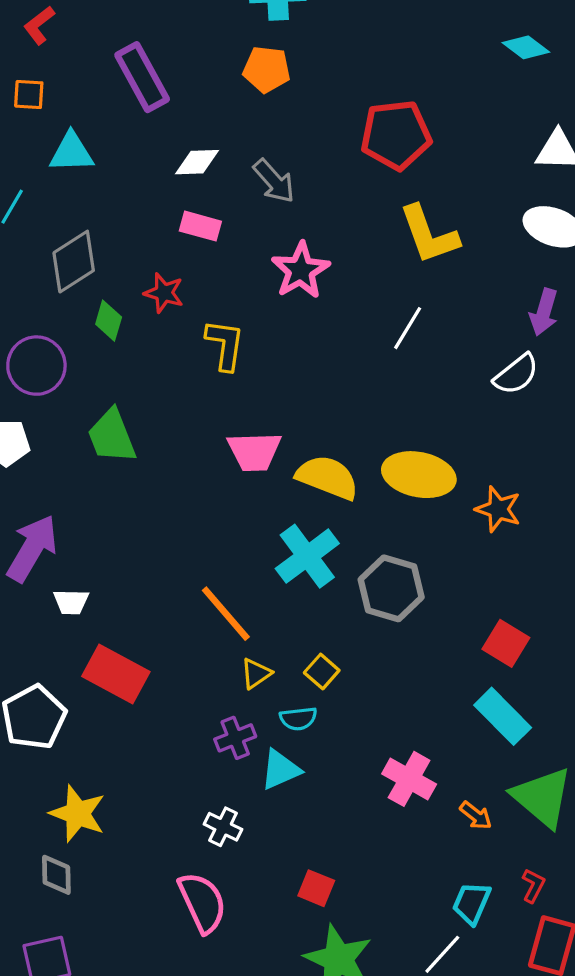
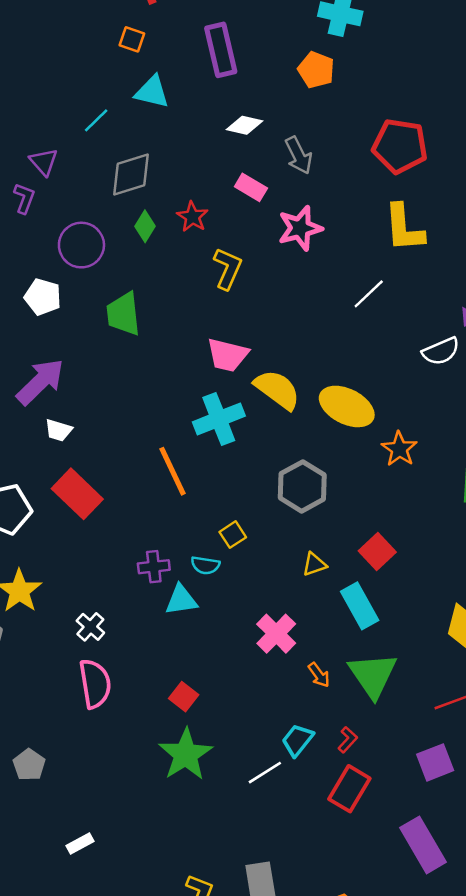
pink rectangle: (200, 226) -> (251, 187), moved
cyan cross: (307, 556) -> (219, 419), moved
yellow triangle: (256, 674) -> (314, 564), moved
white cross: (223, 827) -> (90, 627), moved

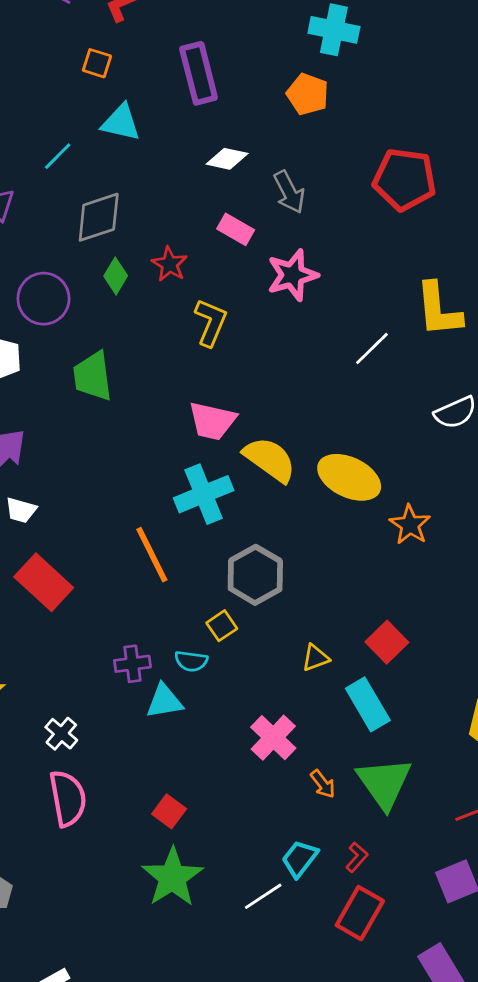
yellow L-shape: (404, 228) -> (439, 310), moved
gray hexagon: (302, 486) -> (255, 575), moved

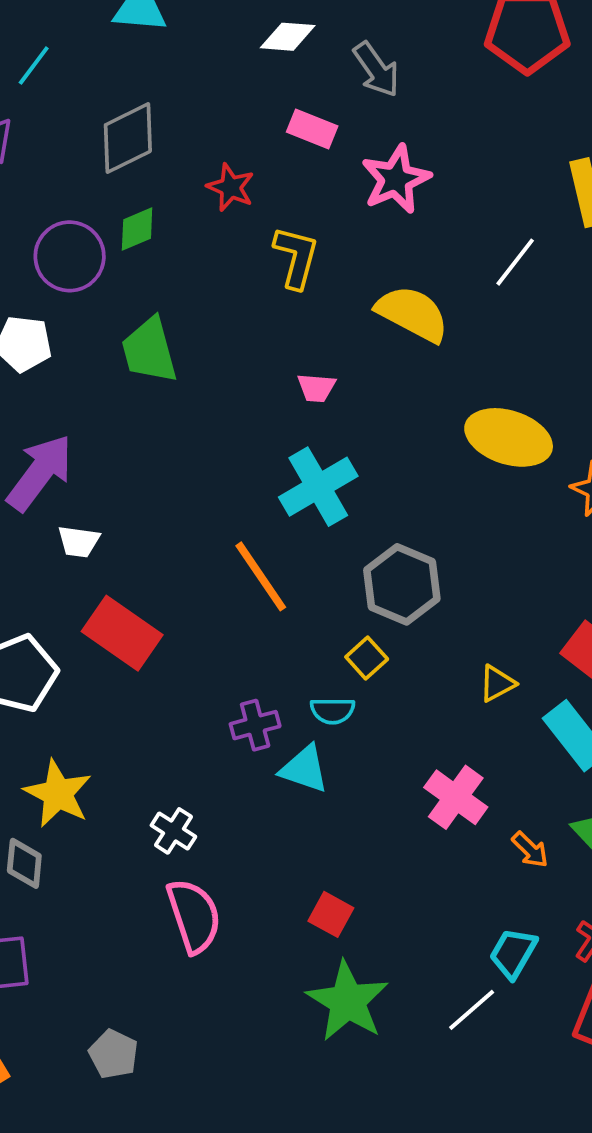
cyan line: (58, 156) -> (34, 66), moved
green diamond: (116, 276) -> (137, 229), moved, turned 44
pink trapezoid: (212, 421) -> (316, 388), size x0.6
yellow semicircle: (270, 459) -> (412, 314), moved
cyan triangle: (164, 701) -> (304, 769), turned 36

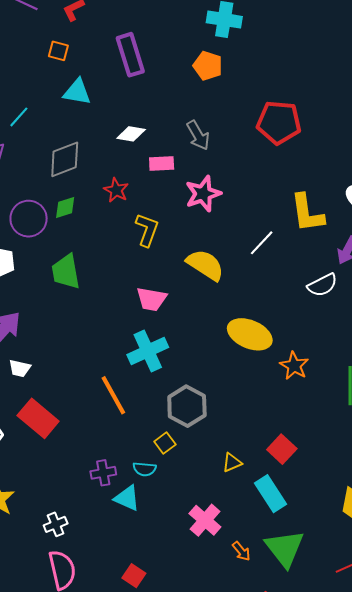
white diamond: (288, 37) -> (131, 134), moved
pink rectangle: (312, 129) -> (162, 163), turned -30
pink trapezoid: (316, 388) -> (151, 299), size x1.5
white cross: (173, 831) -> (56, 524), turned 30

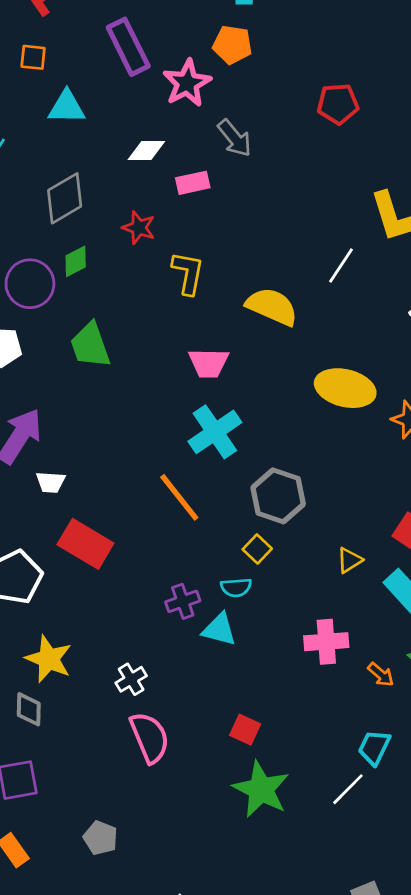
red pentagon: (279, 123) -> (338, 104), size x0.7
pink star: (203, 194) -> (187, 83), moved
pink cross: (205, 520) -> (326, 642), turned -36

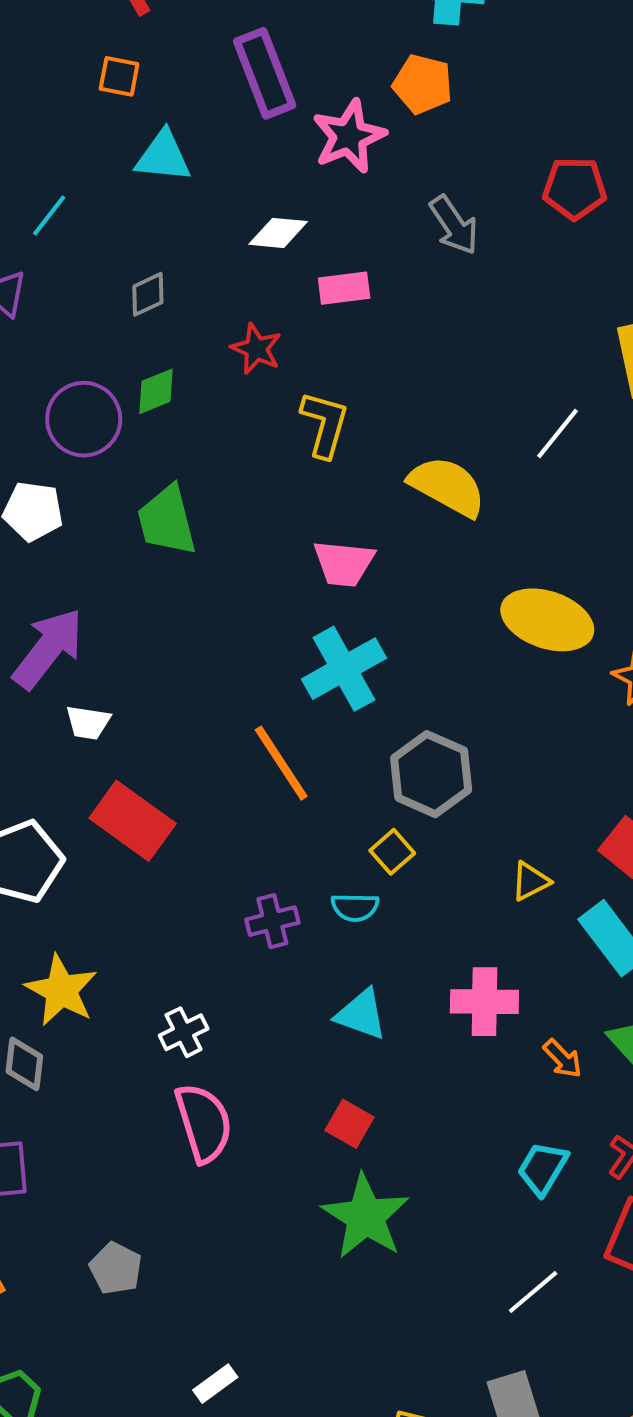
gray arrow: (235, 138) -> (454, 225), moved
gray diamond: (65, 198) -> (148, 294), size x0.6
cyan triangle: (219, 629) -> (361, 1014), moved
white line: (348, 789) -> (533, 1292), moved

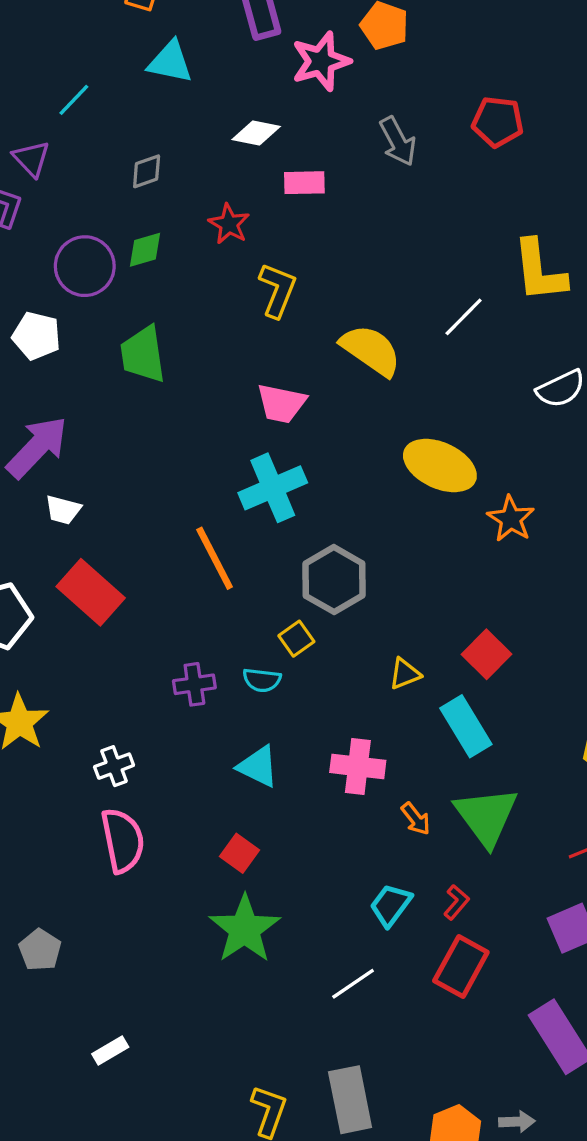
white line: (533, 1292) -> (353, 984), moved

